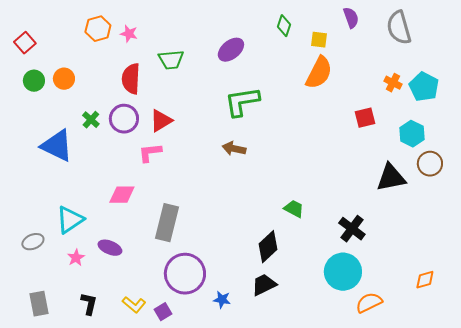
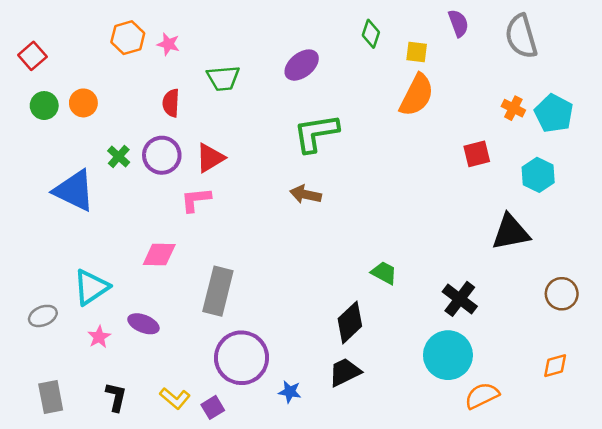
red semicircle: (131, 79) -> (171, 103), size x0.7
brown circle: (430, 164) -> (562, 294), moved

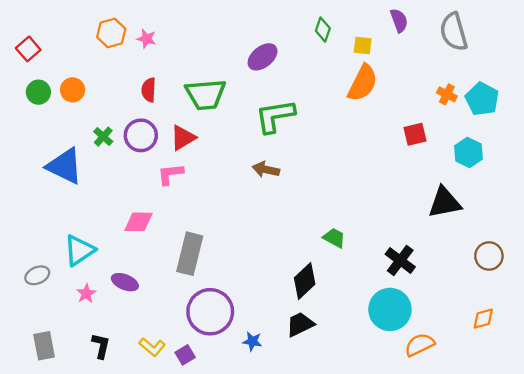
green trapezoid: (223, 78) -> (206, 94), moved, size x1.4

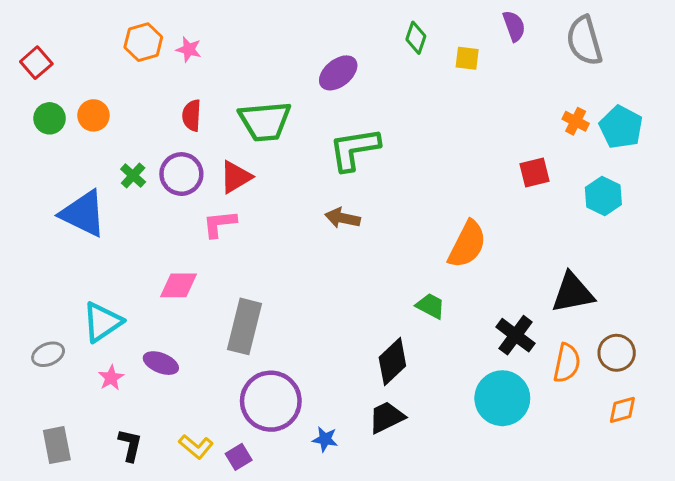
orange semicircle: (363, 83) -> (467, 244), moved
black triangle: (445, 203) -> (573, 293), moved
brown circle: (489, 256) -> (617, 353), moved
orange semicircle: (420, 345) -> (567, 363), moved, turned 128

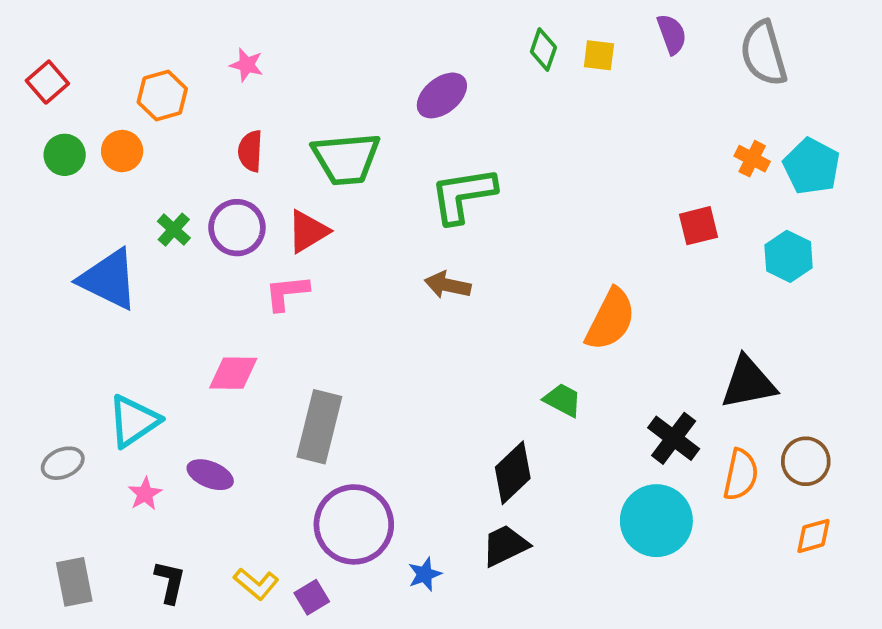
orange hexagon: (143, 42) -> (162, 95), moved
yellow square: (467, 58) -> (599, 55), moved
blue star: (325, 439) -> (425, 574), turned -30

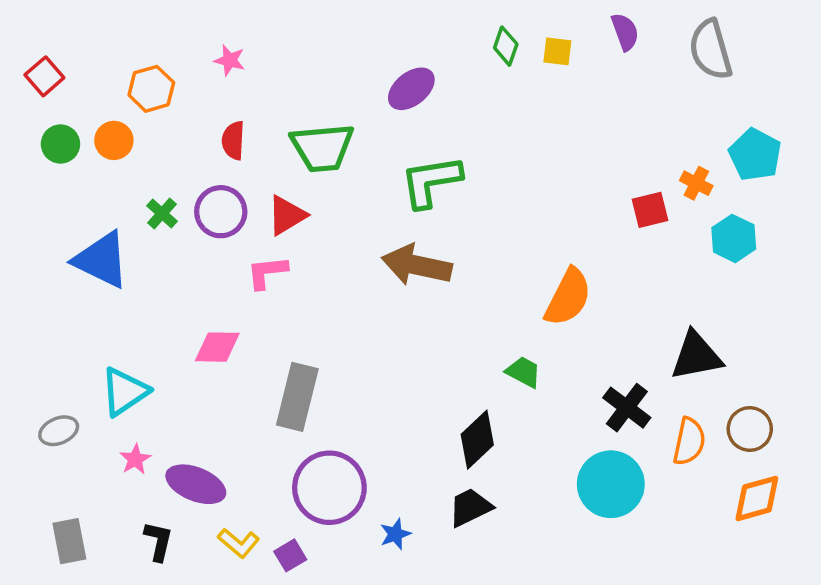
orange cross: (752, 159) -> (696, 183), moved
brown arrow: (448, 285) -> (417, 265), size x1.6
purple ellipse: (210, 475) -> (196, 484), moved, size x1.4
orange diamond: (813, 536) -> (757, 498), size x1.4

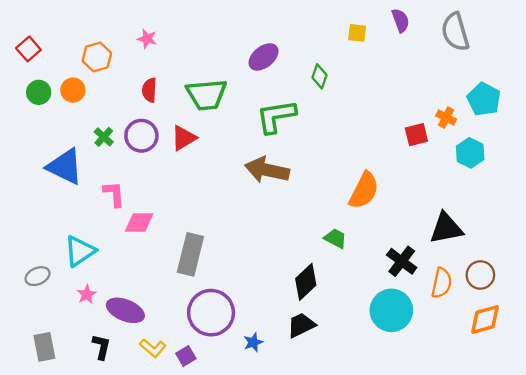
green diamond: (506, 46) -> (319, 76), moved
pink L-shape: (267, 272) -> (114, 194), moved, turned 92

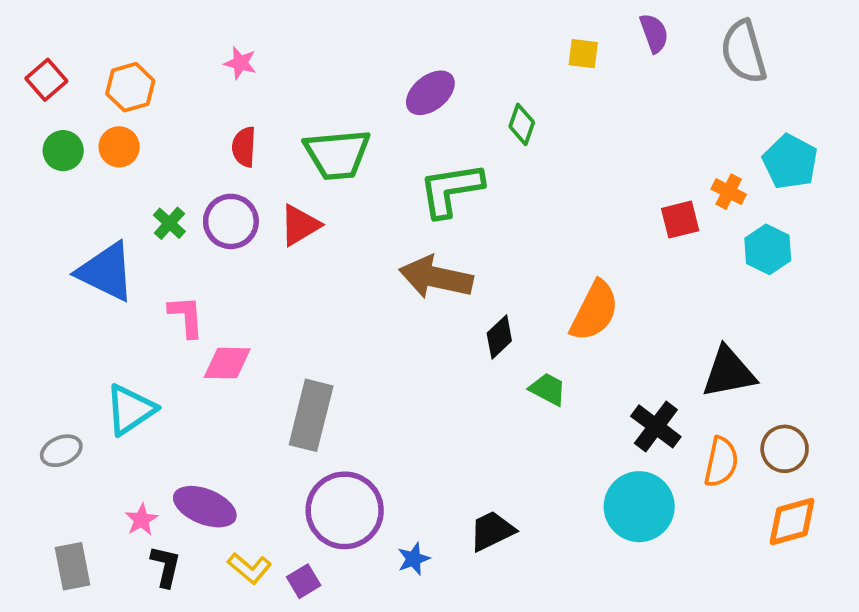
orange hexagon: (97, 57) -> (130, 87), moved
black diamond: (306, 282) -> (499, 337), moved, size x0.7
pink star: (87, 294) -> (141, 520), moved

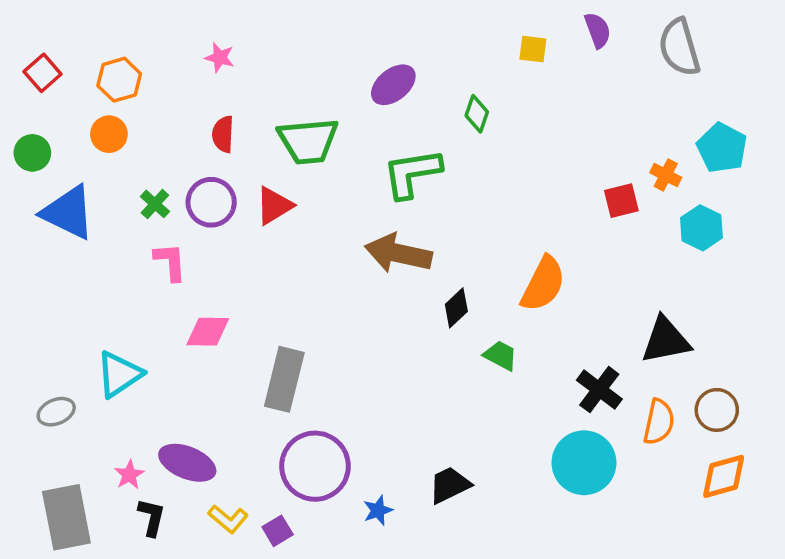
green circle: (63, 151) -> (32, 153), moved
blue triangle: (106, 272) -> (68, 212), moved
pink L-shape: (186, 316) -> (170, 262), moved
gray rectangle: (72, 566) -> (66, 517), size x1.5

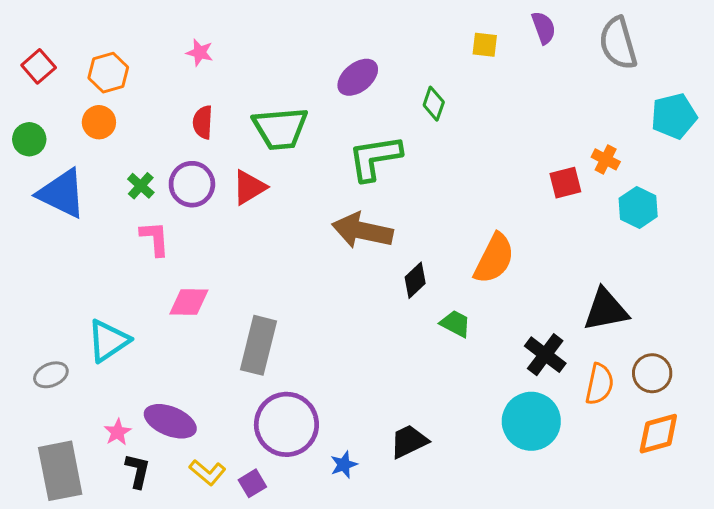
cyan pentagon: (722, 148) -> (674, 116), moved, turned 30

